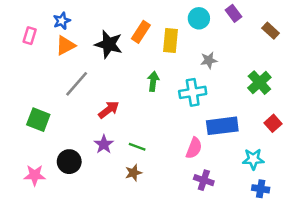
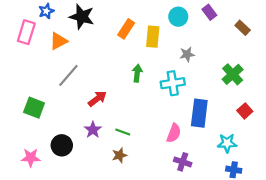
blue star: (62, 21) -> (46, 11), moved
pink rectangle: (30, 36) -> (26, 32), size x1.5
black star: (109, 44) -> (82, 17), moved
blue rectangle: (222, 126) -> (199, 113), turned -76

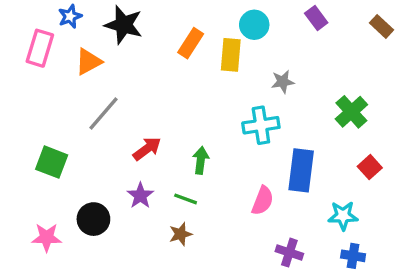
cyan circle: (178, 17) -> (254, 25), moved
brown rectangle: (243, 28) -> (382, 26), moved
green arrow: (137, 73) -> (201, 160), moved
purple cross: (183, 162) -> (289, 253), moved

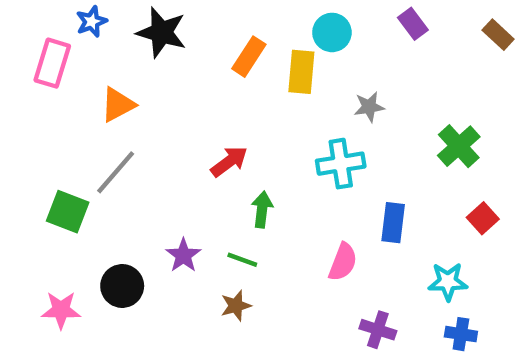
orange triangle: (88, 62) -> (118, 105), moved
gray line: (104, 114) -> (116, 172), moved
red arrow: (147, 149) -> (229, 161), moved
blue rectangle: (301, 170) -> (393, 223), size x0.7

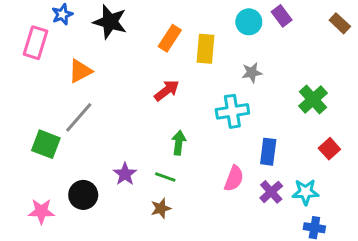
cyan circle: (332, 32) -> (249, 22), moved
red arrow: (229, 161) -> (167, 90), moved
purple cross: (378, 330) -> (271, 192), moved, turned 30

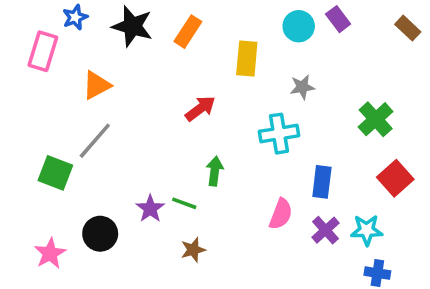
orange rectangle: (170, 38) -> (188, 32), moved
red square: (329, 149) -> (395, 178), size x1.4
green line: (165, 177) -> (184, 203), moved
pink star: (41, 211) -> (50, 253), turned -30

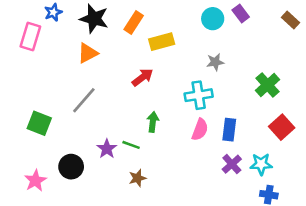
yellow rectangle: (247, 58) -> (162, 42), moved, turned 70
orange triangle: (97, 85) -> (88, 53), moved
gray line: (95, 141) -> (84, 100), moved
pink semicircle: (281, 214) -> (200, 130), moved

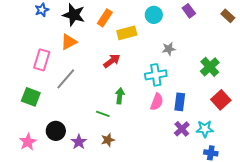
cyan circle: (213, 19) -> (154, 15), moved
pink rectangle: (30, 37) -> (42, 60), moved
purple star: (107, 149) -> (79, 142), moved

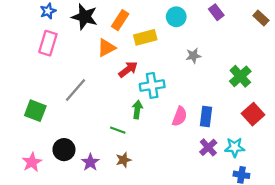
orange triangle: (69, 42) -> (106, 48), moved
pink rectangle: (42, 60) -> (48, 43), moved
cyan cross: (156, 75) -> (152, 85), moved

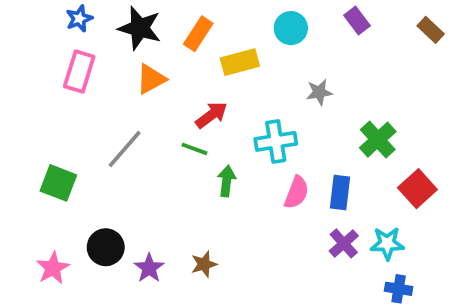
orange triangle: (106, 48) -> (151, 79), moved
green cross: (240, 76) -> (378, 140), moved
cyan cross: (152, 85) -> (276, 141), moved
green line: (118, 130) -> (194, 149), moved

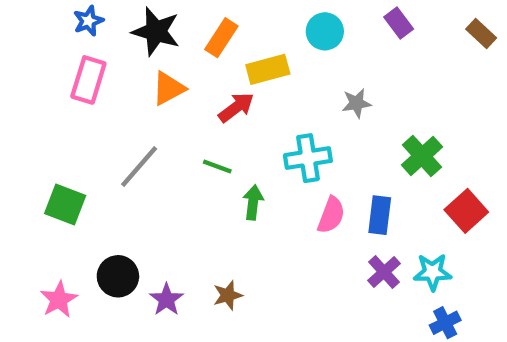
red arrow: (211, 115) -> (236, 107), moved
blue cross: (399, 289) -> (445, 323), turned -36

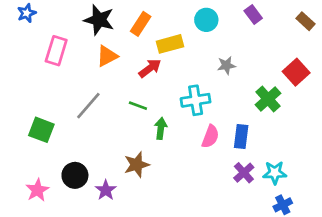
blue star: (88, 21) -> (27, 13), moved
red square: (466, 211) -> (296, 72), moved
brown star: (228, 295) -> (137, 165), moved, size x1.4

